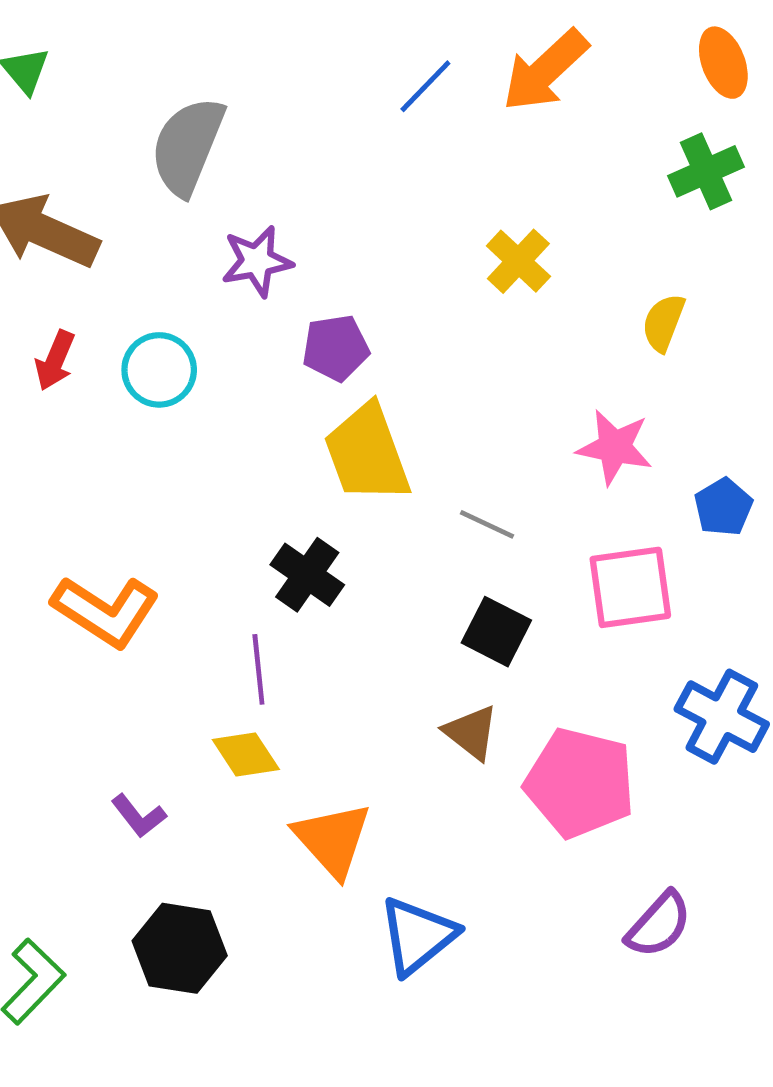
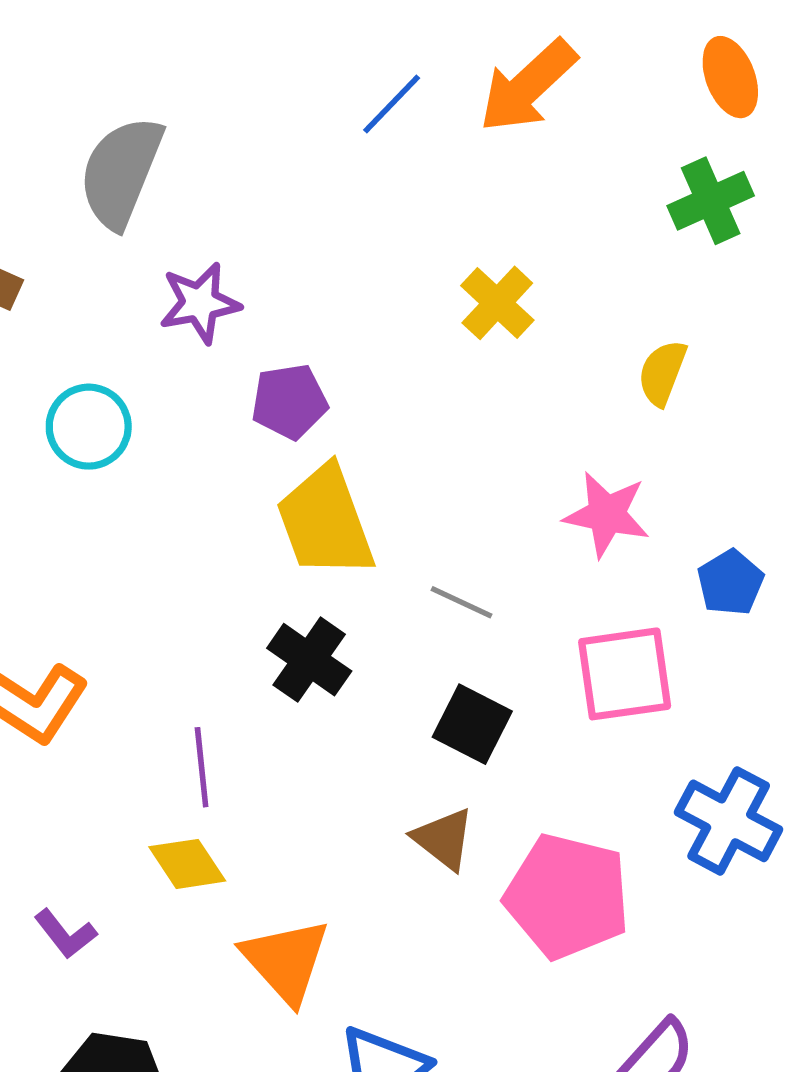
black cross: (307, 575) -> (309, 660), moved

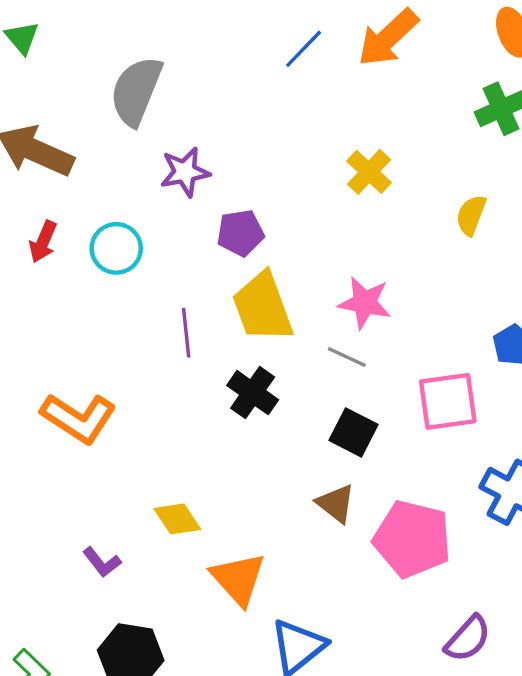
pink star: (607, 514) -> (365, 303), moved
purple line: (202, 767) -> (186, 333), moved

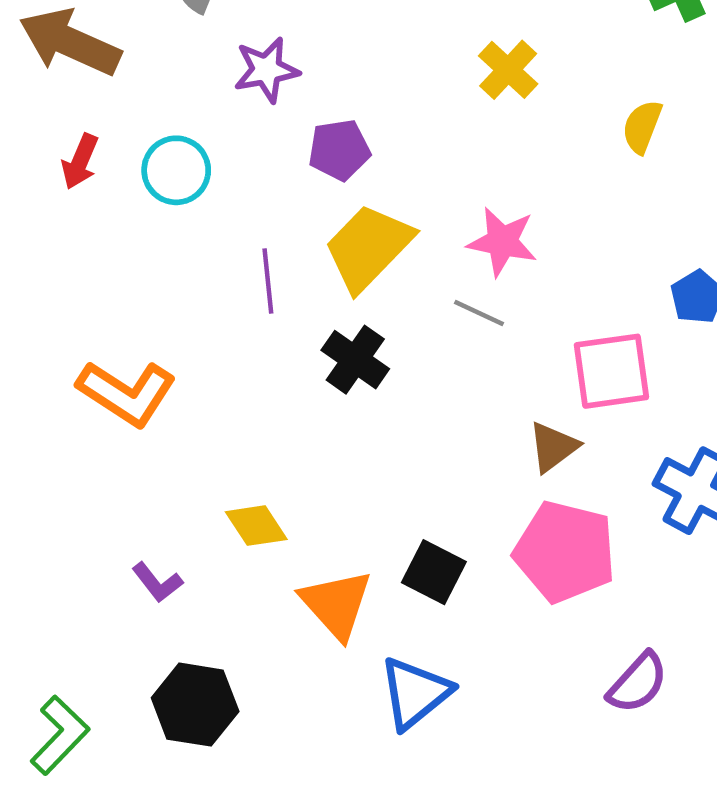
yellow trapezoid: (263, 307) -> (368, 247), turned 64
black square: (354, 432) -> (434, 572), moved
brown triangle: (336, 503) -> (553, 447), moved, turned 45

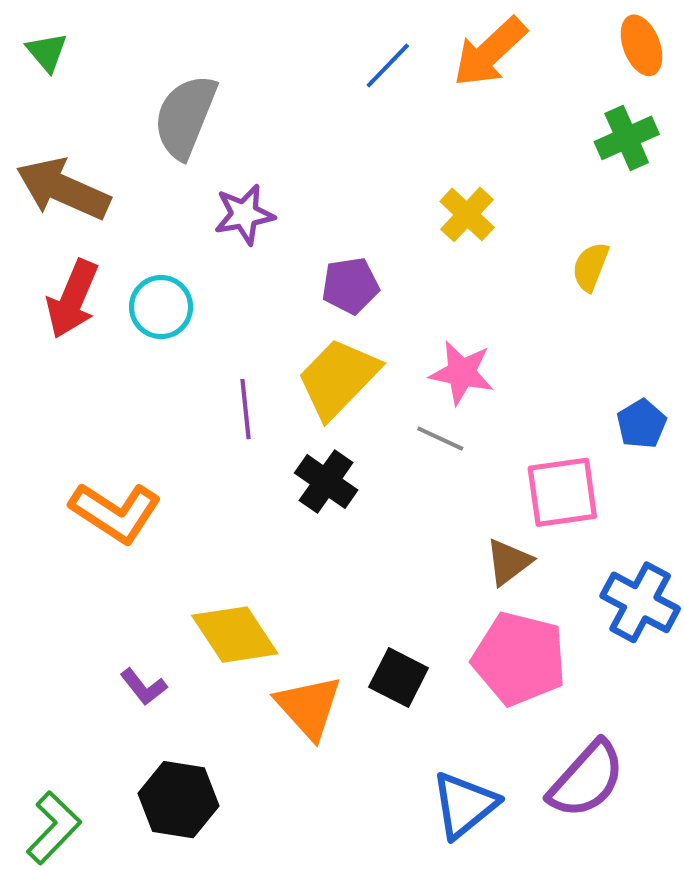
purple pentagon: (339, 150) -> (350, 286), moved
red arrow: (80, 162) -> (72, 299), size x1.5
yellow diamond: (256, 526) -> (235, 635), size x1.5
purple semicircle: (638, 683) -> (586, 779), size x1.4
blue triangle: (415, 693) -> (464, 805), moved

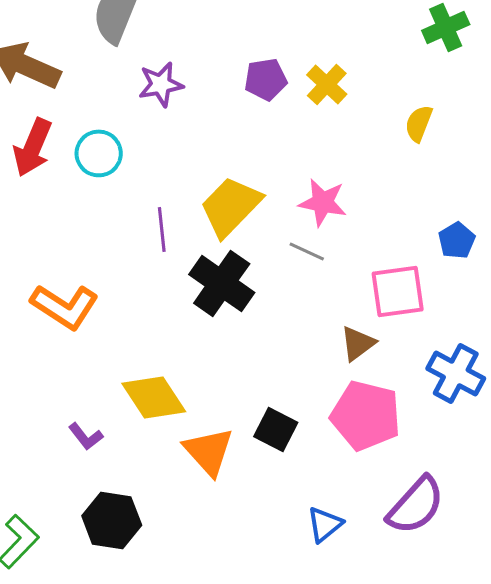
purple pentagon: (350, 286) -> (266, 79), moved
black cross: (326, 482) -> (222, 283), size x1.4
blue triangle: (464, 805) -> (325, 524), size x0.7

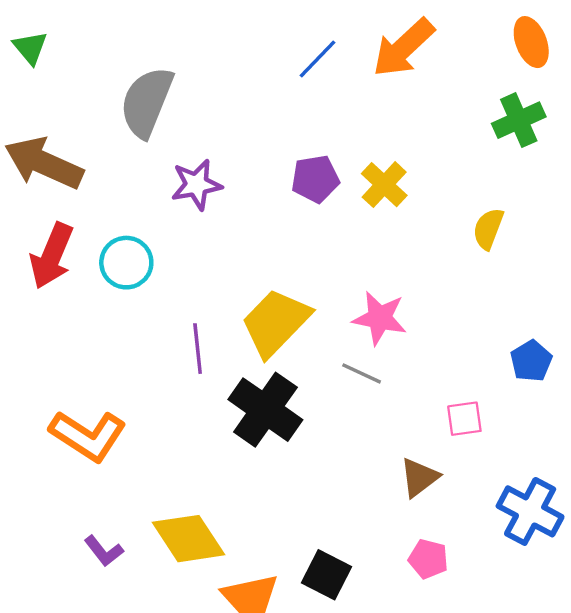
pink square: (398, 291) -> (464, 419), size x0.6
pink pentagon: (366, 415) -> (428, 559), size x0.5
purple L-shape: (86, 436) -> (104, 551), moved

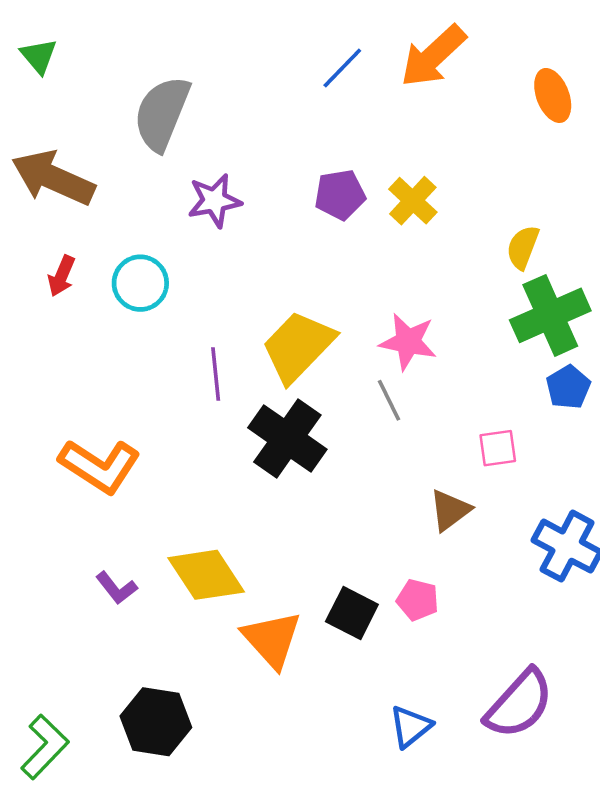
orange ellipse: (531, 42) -> (553, 95), moved
green cross: (519, 120) -> (550, 315), moved, size x1.4
red arrow: (52, 256) -> (61, 276), size x0.6
gray line: (362, 373) -> (389, 400), turned 39
pink pentagon: (428, 559) -> (418, 600), moved

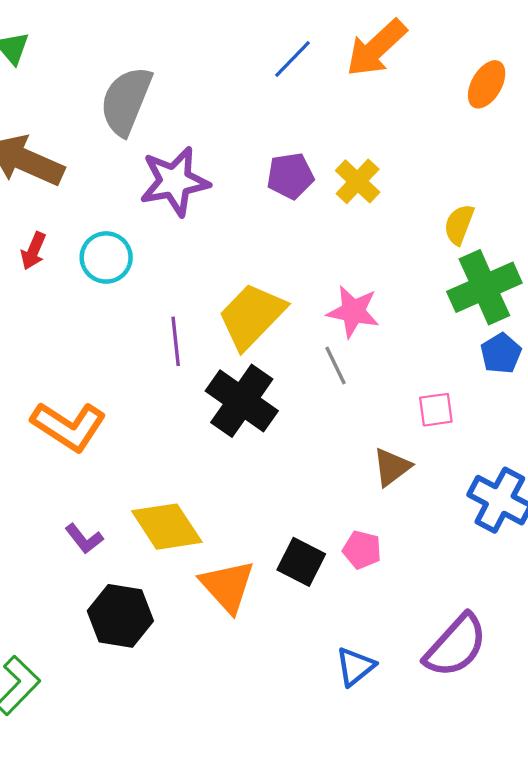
orange ellipse: (553, 95) -> (487, 84), turned 51
purple star: (214, 201) -> (174, 181), size x1.4
black hexagon: (156, 722) -> (120, 616), moved

